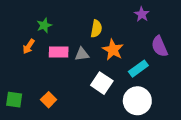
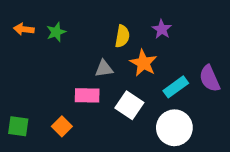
purple star: (142, 14) -> (162, 29), moved
orange arrow: (29, 46) -> (24, 29), moved, turned 64
purple semicircle: (159, 46) -> (210, 78), moved
pink rectangle: (59, 52) -> (87, 95), moved

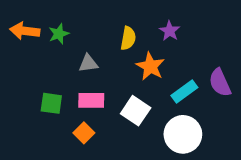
orange arrow: (24, 29) -> (25, 31), size x1.4
gray triangle: (104, 69) -> (88, 63), moved
green square: (18, 126) -> (51, 103), moved
orange square: (62, 126) -> (84, 133), moved

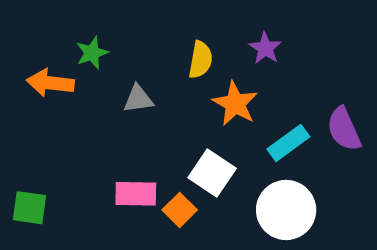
orange arrow: (25, 31) -> (50, 83), moved
pink rectangle: (91, 100) -> (136, 194), moved
green square: (51, 103) -> (29, 208), moved
orange square: (84, 133) -> (180, 210), moved

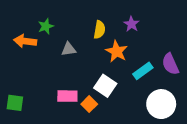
white circle: (286, 210) -> (161, 104), moved

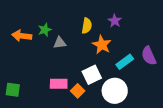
green star: (46, 26) -> (45, 30), moved
white square: (105, 86) -> (92, 75), turned 30
white circle: (161, 104) -> (115, 91), moved

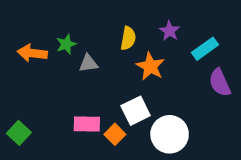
cyan rectangle: (125, 62) -> (205, 49), moved
green square: (13, 90) -> (19, 133), turned 35

